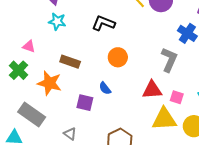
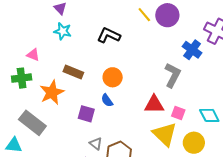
orange circle: (118, 57) -> (113, 77), moved
green cross: (18, 70) -> (22, 78), turned 36
orange star: (49, 83) -> (52, 92), turned 30
yellow triangle: (164, 119) -> (165, 134), turned 44
gray triangle: (70, 134) -> (96, 144), moved

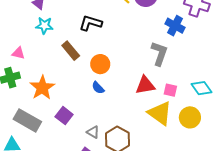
brown rectangle: (73, 72) -> (71, 51), moved, turned 36
purple square: (86, 114) -> (64, 116), moved, turned 30

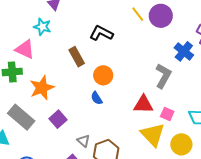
cyan star: (44, 26) -> (42, 27), moved
pink triangle: (18, 53) -> (25, 49), size x1.5

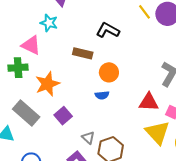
brown rectangle: (77, 57) -> (83, 53), turned -48
blue semicircle: (97, 98) -> (102, 95), turned -64

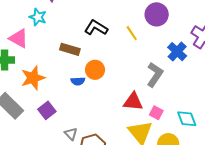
yellow line: (145, 12) -> (132, 33), moved
blue semicircle: (102, 95) -> (78, 81), moved

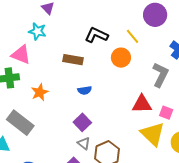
orange circle: (95, 70) -> (121, 58), moved
orange star: (33, 78) -> (40, 92), size x0.7
purple square: (47, 110) -> (82, 122), moved

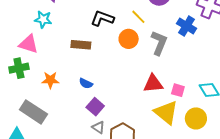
gray L-shape: (160, 75) -> (159, 43), moved
blue semicircle: (85, 90) -> (86, 83), moved, turned 40
orange star: (40, 92) -> (50, 80), turned 30

